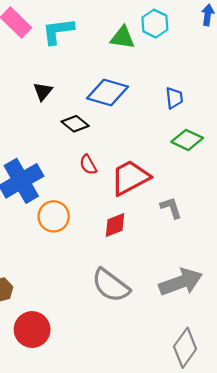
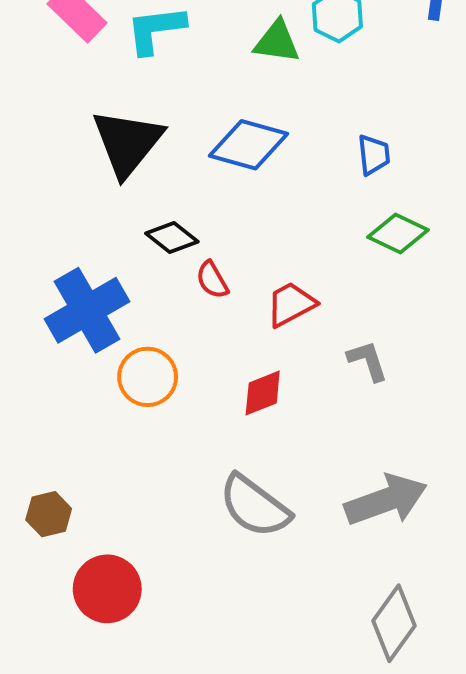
black triangle: (43, 91) -> (127, 143), size x2.0
black diamond: (75, 124) -> (172, 238), moved
red trapezoid: (130, 178) -> (291, 304), size x0.7

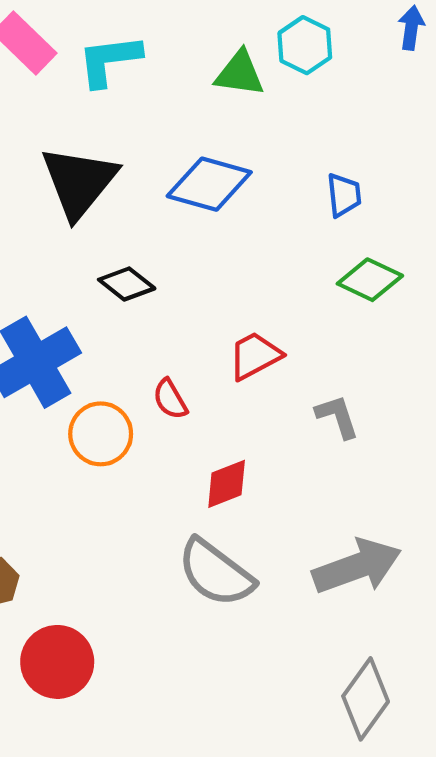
red semicircle: (212, 280) -> (170, 399), moved
red diamond: (263, 393) -> (227, 484), moved

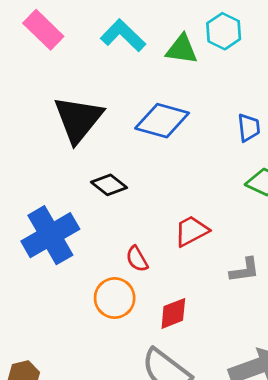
cyan L-shape: (109, 60) -> (123, 35), moved, turned 51
gray L-shape: (337, 417) -> (245, 270), turned 100
orange circle: (101, 434) -> (115, 298), moved

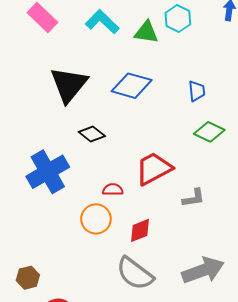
red trapezoid: (191, 231) -> (154, 169), size x1.4
red semicircle: (137, 259) -> (113, 190), turned 120

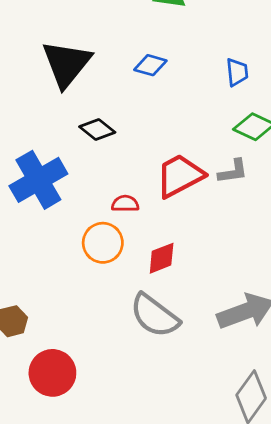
blue diamond: (132, 86) -> (150, 65), size x0.6
gray L-shape: (194, 198) -> (233, 171), moved

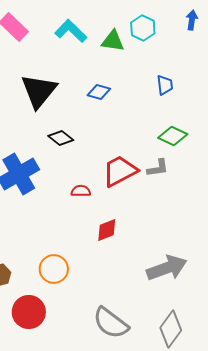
blue trapezoid: (237, 72) -> (165, 85), moved
orange circle: (103, 243) -> (54, 269), moved
gray semicircle: (155, 316) -> (111, 323), moved

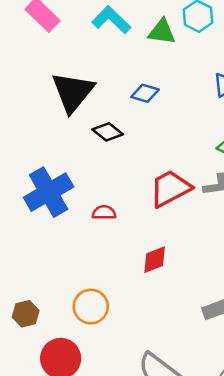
black diamond: (61, 138) -> (108, 132), moved
red semicircle: (81, 191) -> (104, 213), moved

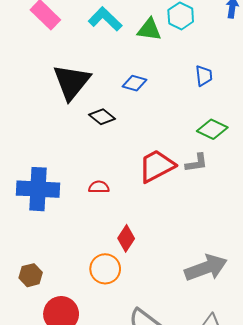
blue cross: (49, 192) -> (38, 189), moved, turned 33
red diamond: (155, 260) -> (126, 238), moved, turned -35
orange circle: (91, 307) -> (105, 269), moved

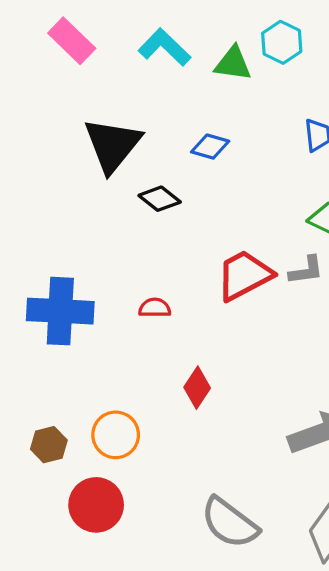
orange circle: (105, 269) -> (116, 435), moved

